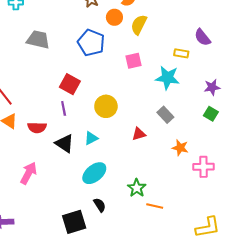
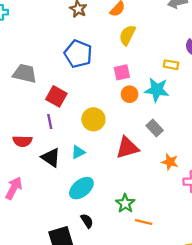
orange circle: (114, 17) -> (130, 94), moved
gray trapezoid: (38, 40) -> (25, 73), moved
red triangle: (139, 134) -> (127, 148), size x1.6

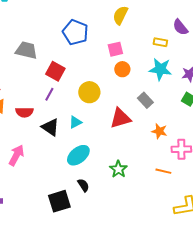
cyan star: (157, 90) -> (160, 69), moved
purple line: (50, 121) -> (49, 94), turned 40
orange line: (144, 222) -> (163, 171), moved

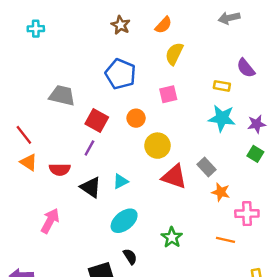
orange circle: (122, 69) -> (136, 118), moved
yellow circle: (89, 92) -> (157, 146), moved
gray rectangle: (145, 100) -> (206, 167), moved
red triangle: (120, 118) -> (174, 177), turned 35

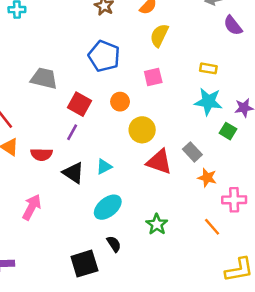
purple semicircle: (246, 68) -> (233, 26), moved
green square: (255, 154) -> (228, 131), moved
orange line: (226, 240) -> (212, 227), turned 36

